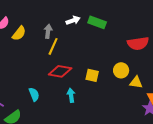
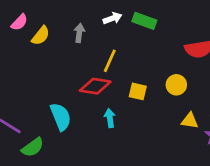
yellow line: (53, 46) -> (110, 61), moved
yellow triangle: (136, 82) -> (190, 121), moved
cyan semicircle: (34, 94) -> (61, 117), size x1.5

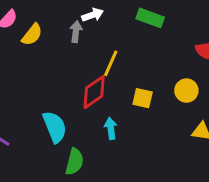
white arrow: (112, 18) -> (93, 15), moved
red diamond: (95, 86) -> (94, 92), turned -44
green semicircle: (33, 147) -> (74, 162), moved, turned -40

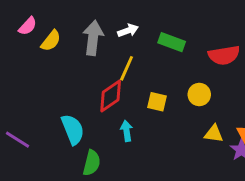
white arrow: (93, 15) -> (128, 31), moved
green rectangle: (150, 18) -> (172, 42), moved
gray arrow: (76, 32) -> (93, 38), size x1.6

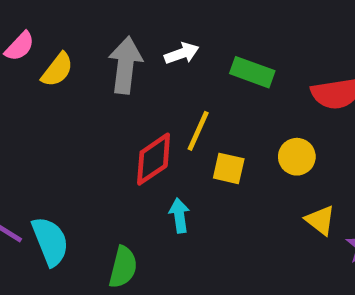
yellow line: (127, 68) -> (198, 131), moved
cyan semicircle: (73, 129) -> (50, 241), moved
yellow triangle: (214, 134) -> (320, 220), turned 30

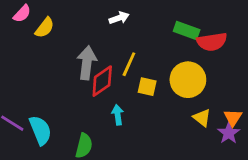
gray arrow: (125, 65) -> (87, 63), moved
green rectangle: (252, 72) -> (187, 30), moved
yellow circle: (297, 157) -> (188, 80), size x1.6

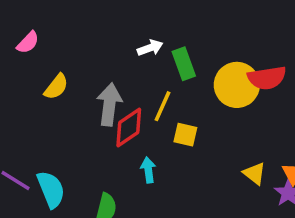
yellow semicircle: (45, 28) -> (56, 87), moved
green rectangle: (187, 30) -> (184, 64), moved, turned 50
yellow circle: (188, 80) -> (237, 85), moved

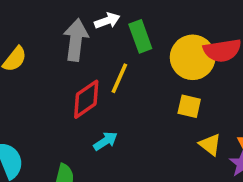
gray arrow: (109, 104) -> (76, 40), moved
yellow square: (185, 135) -> (189, 106), moved
cyan arrow: (148, 170) -> (105, 141), turned 65

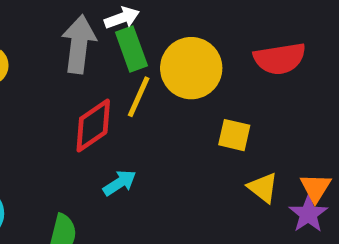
green rectangle: (140, 36) -> (131, 49), moved
yellow circle: (193, 57) -> (191, 68), moved

